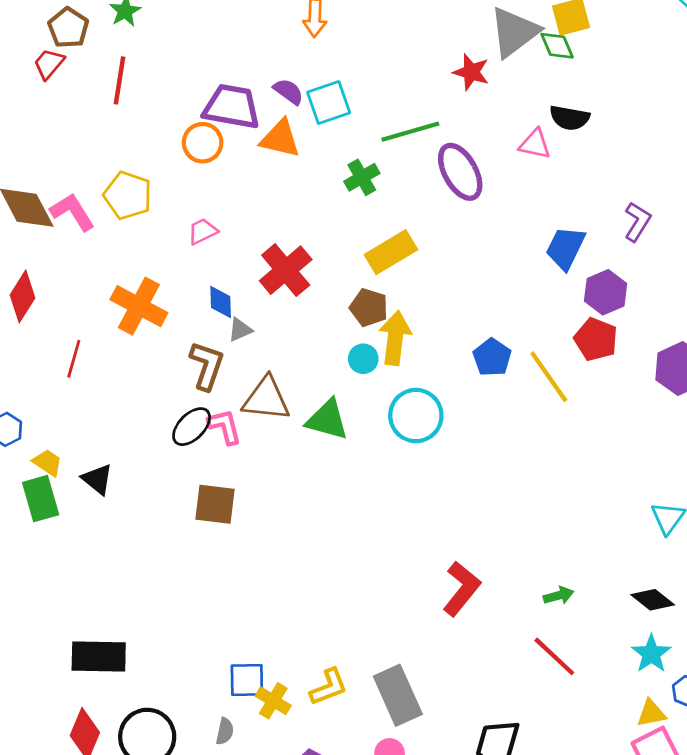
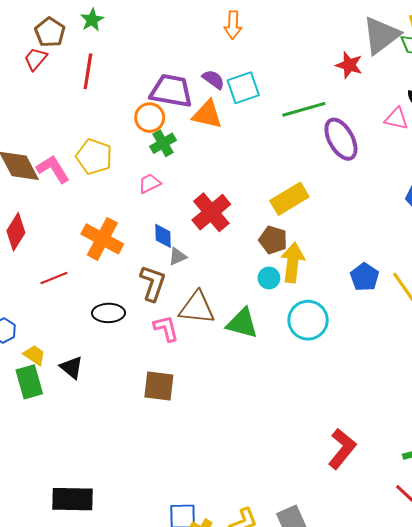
green cross: (362, 177) -> (163, 143), moved
red line: (74, 359) -> (54, 278), turned 52
black ellipse: (192, 427) -> (108, 313), moved, turned 44

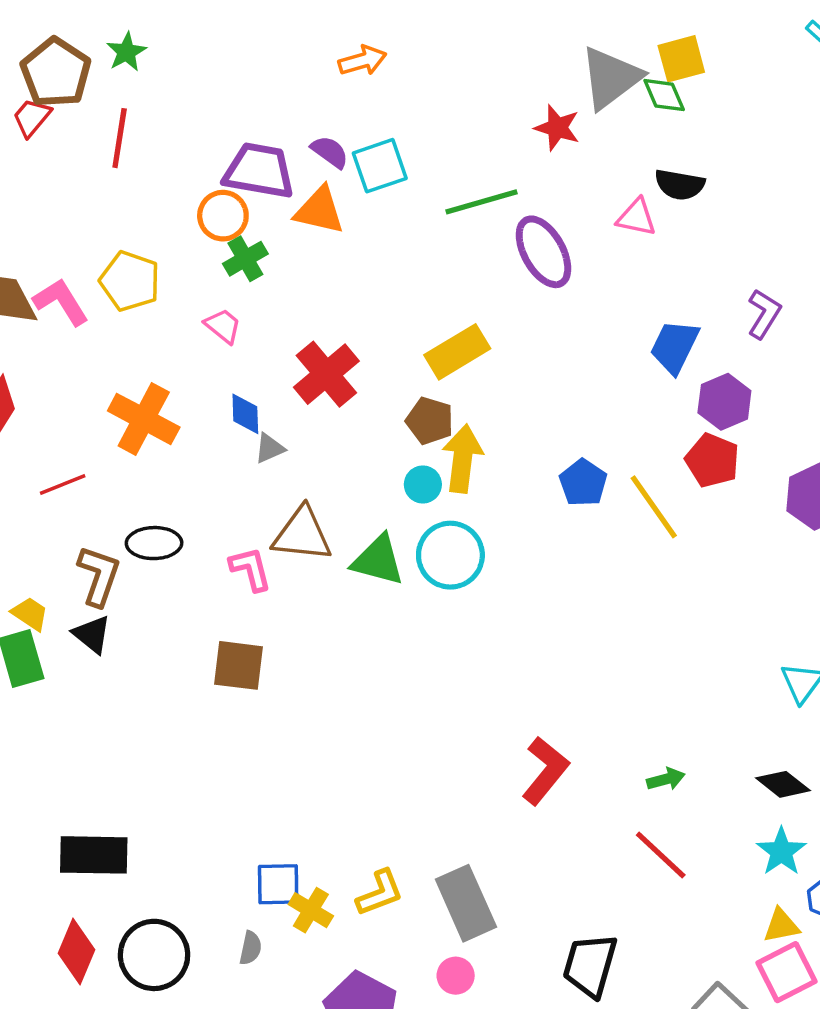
orange arrow: (233, 25) -> (363, 61), turned -108
brown pentagon: (50, 32) -> (56, 73), size x1.4
pink trapezoid: (150, 183) -> (223, 326), turned 65
brown L-shape: (153, 283) -> (99, 576), moved
cyan circle: (308, 320) -> (450, 555), moved

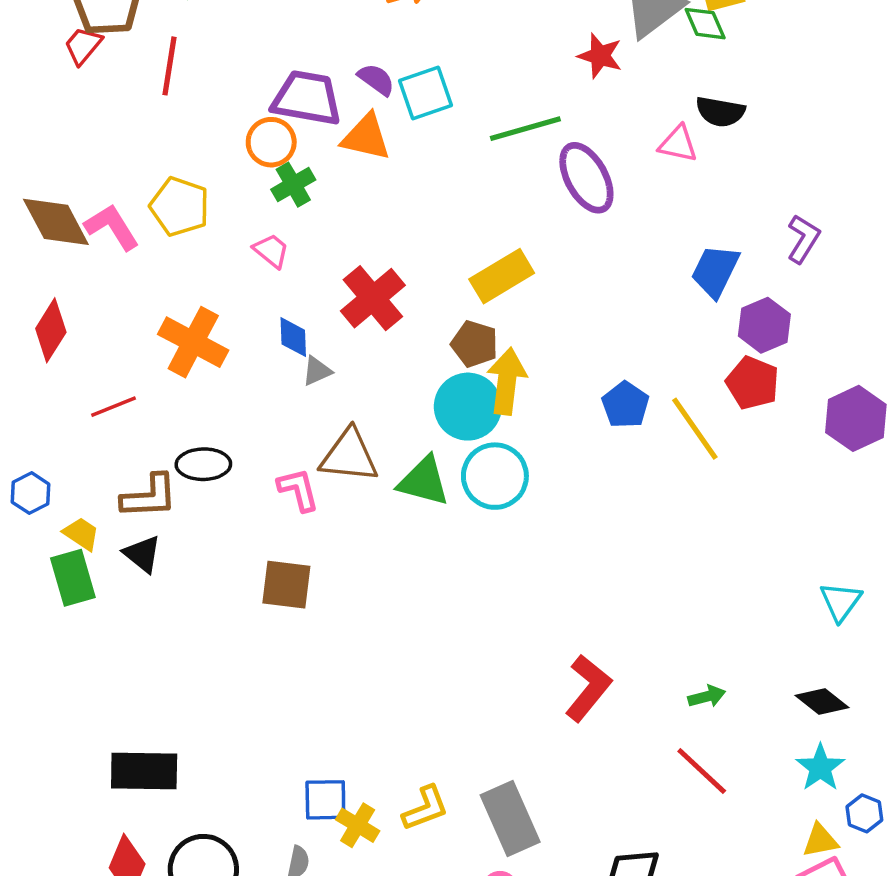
cyan circle: (423, 484) -> (468, 407), size x1.8
brown L-shape: (99, 576) -> (149, 496), turned 68

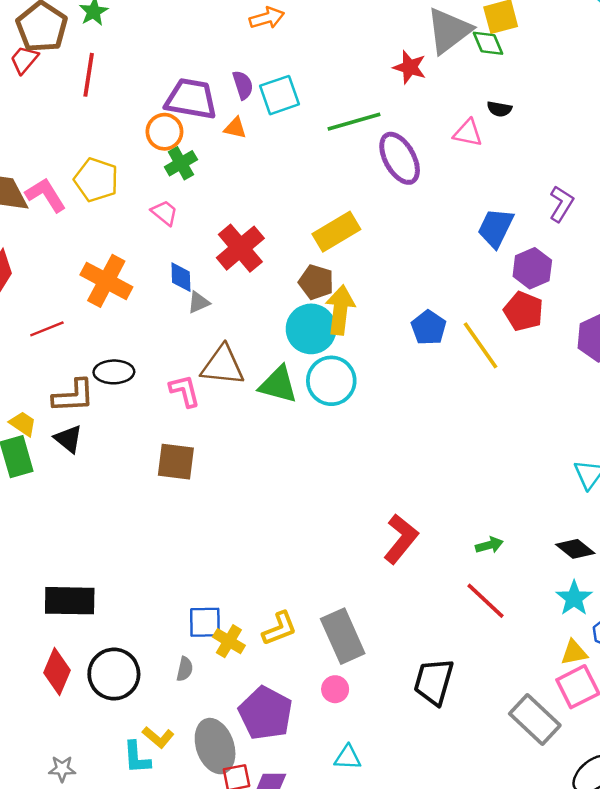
purple semicircle: (376, 79) -> (243, 85), turned 36
black semicircle: (720, 112) -> (499, 109), size x0.7
orange triangle: (366, 137) -> (235, 128), size x0.6

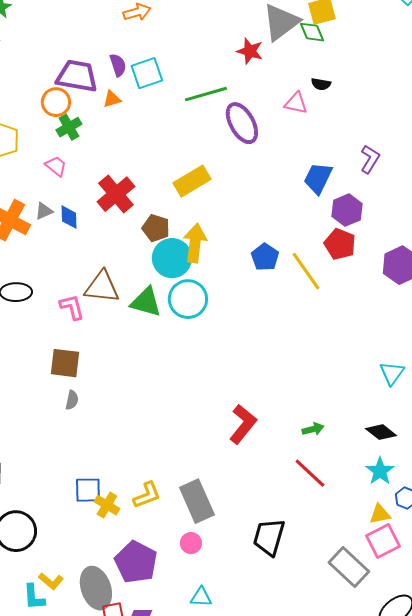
orange triangle: (235, 128) -> (112, 99), turned -30
brown pentagon: (316, 282) -> (156, 228), moved
gray triangle: (199, 302) -> (44, 211), moved
gray semicircle: (185, 669) -> (72, 400), moved

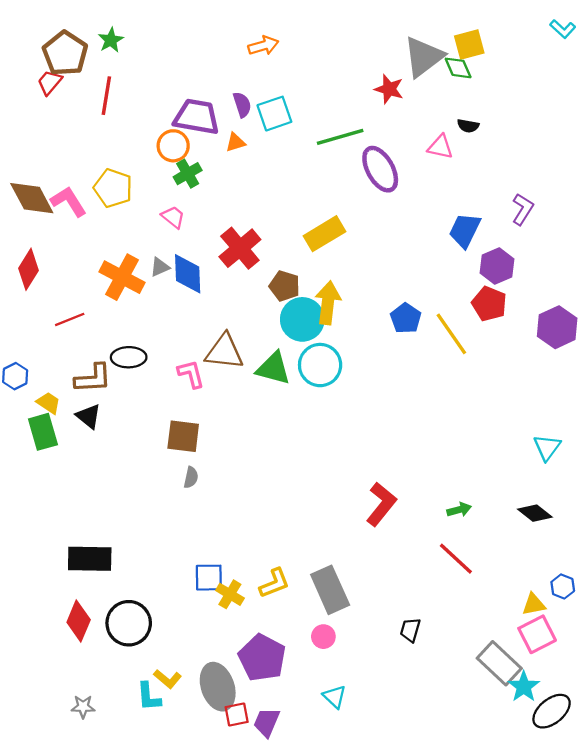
blue diamond: (69, 217) -> (188, 274), size x1.5
cyan star: (380, 471) -> (524, 687), moved
black trapezoid: (269, 537) -> (410, 630), size x0.6
cyan triangle: (201, 597) -> (335, 697), turned 40

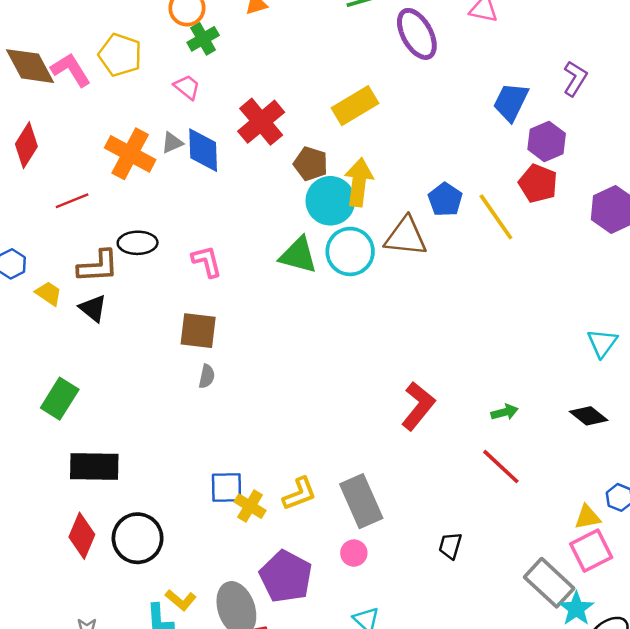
brown triangle: (224, 352) -> (406, 237), moved
green rectangle: (43, 432) -> (60, 399), moved, turned 48

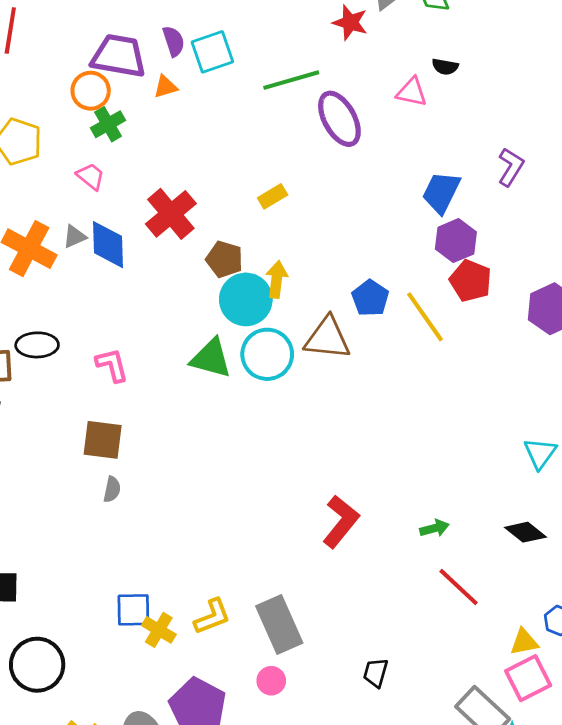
yellow rectangle: (355, 106) -> (273, 196), size x0.6
purple hexagon: (547, 141) -> (456, 241), moved
yellow arrow: (359, 182) -> (277, 279), size x0.7
red line: (501, 467) -> (459, 587), moved

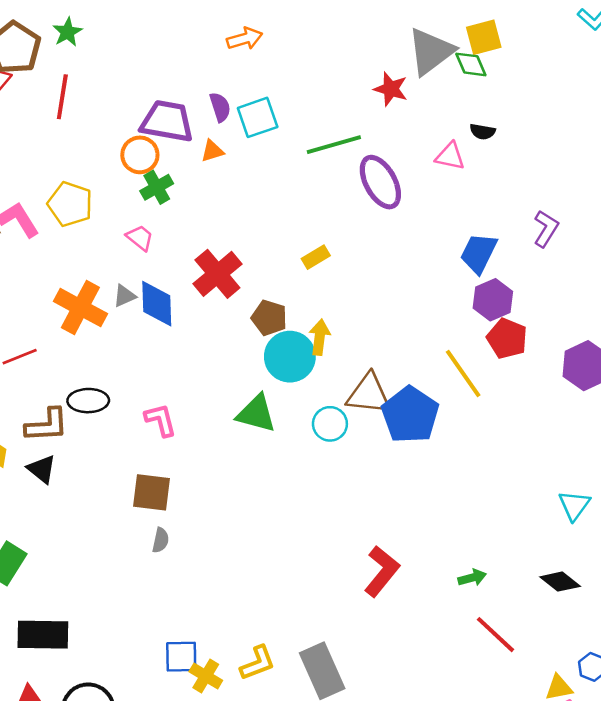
blue pentagon: (370, 298) -> (410, 415), moved, size x1.6
cyan circle: (267, 354) -> (330, 424), moved, size x0.7

